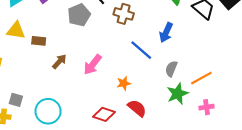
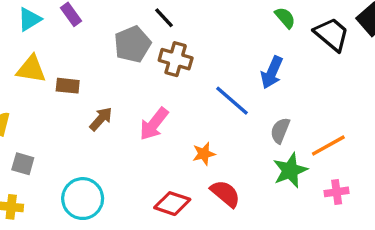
brown cross: (124, 14) -> (176, 59), moved
gray square: (16, 100) -> (23, 164), moved

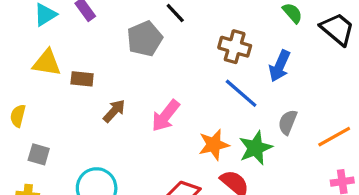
brown cross: (176, 59) -> (235, 47), moved
orange star: (204, 154) -> (214, 145), size x1.4
green star: (290, 170) -> (256, 148), moved

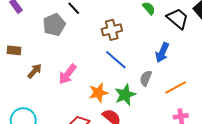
brown cross: (235, 47) -> (112, 30), turned -30
blue arrow: (280, 66) -> (162, 53), moved

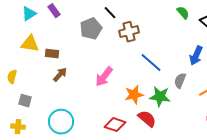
brown cross: (112, 30) -> (129, 32), moved
brown arrow: (35, 71) -> (60, 75), moved
green star: (125, 95) -> (160, 97), turned 30

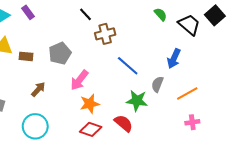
gray pentagon: (91, 29) -> (60, 53), moved
brown arrow: (60, 75) -> (38, 89), moved
orange star: (134, 95) -> (90, 104), moved

